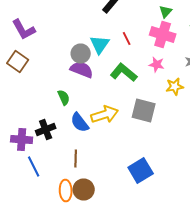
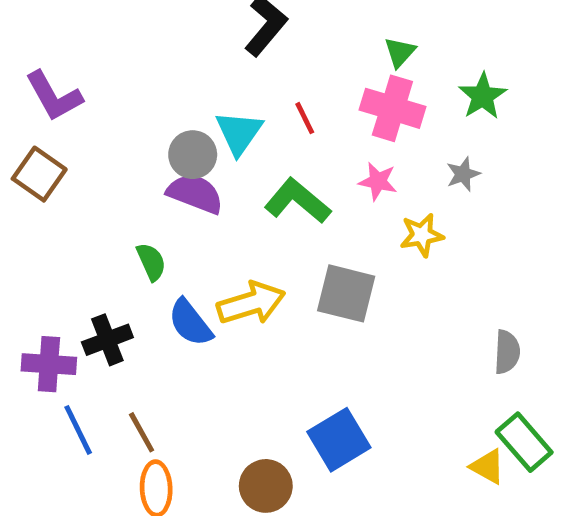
brown line: (76, 158) -> (142, 432), moved, turned -30
brown circle: (84, 190) -> (266, 486), moved

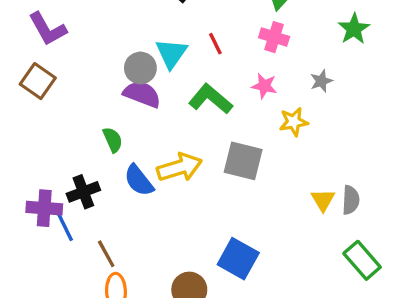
green star: (483, 96) -> (354, 29), moved
pink cross: (392, 108) -> (274, 37), size x0.7
blue line: (78, 430) -> (64, 224), moved
blue square: (339, 440) -> (238, 259), turned -30
yellow triangle: (487, 466) -> (323, 200), moved, turned 30

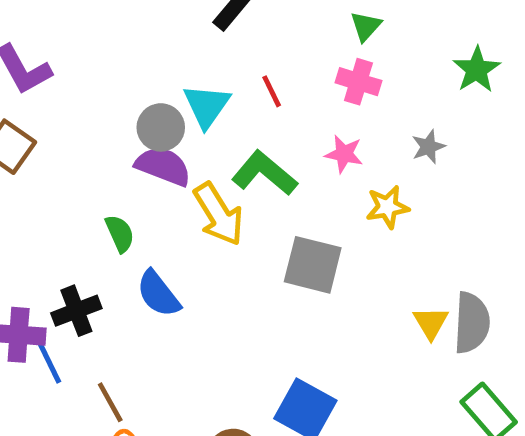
yellow arrow: (180, 167) -> (219, 214), moved, turned 75
gray semicircle: (351, 200) -> (472, 323), size x1.4

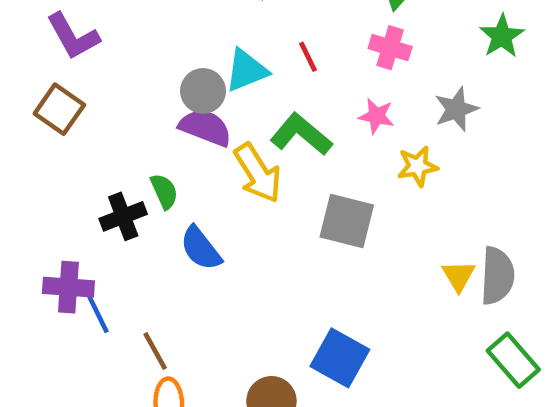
cyan triangle: (207, 106) -> (246, 70), turned 33
gray star: (428, 147) -> (456, 109), size x1.4
black cross: (76, 311) -> (123, 216), moved

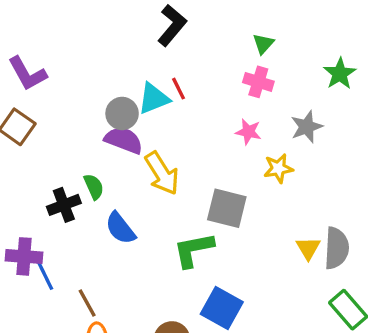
red line: (308, 57) -> (179, 89), moved
green L-shape: (301, 134) -> (194, 250), moved, turned -51

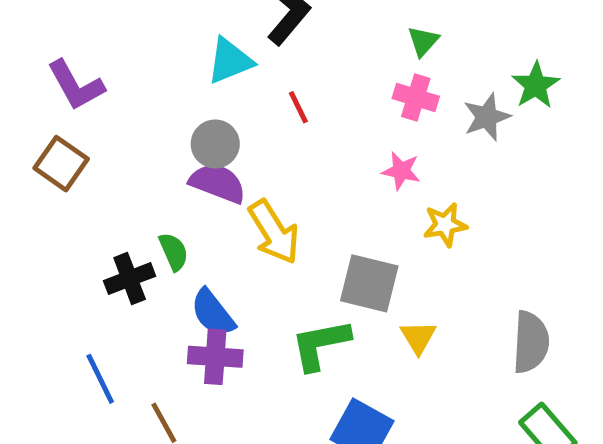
cyan triangle: (154, 99) -> (230, 61), moved
gray star: (307, 127) -> (487, 117), moved
yellow triangle: (308, 248) -> (418, 337), moved
purple cross: (24, 256) -> (215, 357), moved

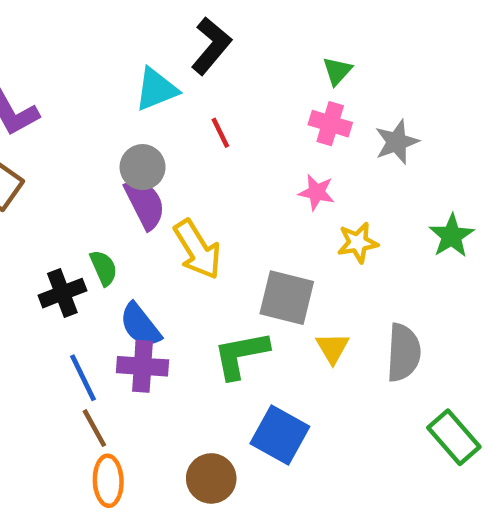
green star: (536, 85) -> (452, 236), moved
purple semicircle: (218, 183) -> (145, 204), turned 42
gray semicircle: (531, 342) -> (404, 353), moved
blue line: (100, 379) -> (83, 378), moved

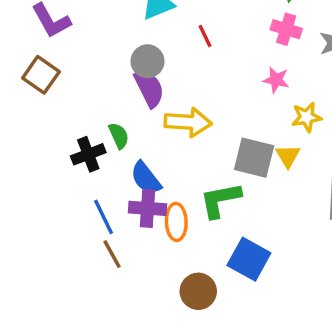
yellow arrow: (197, 250) -> (188, 122), turned -54
yellow triangle: (333, 348) -> (288, 156), moved
orange ellipse: (108, 481) -> (176, 222), moved

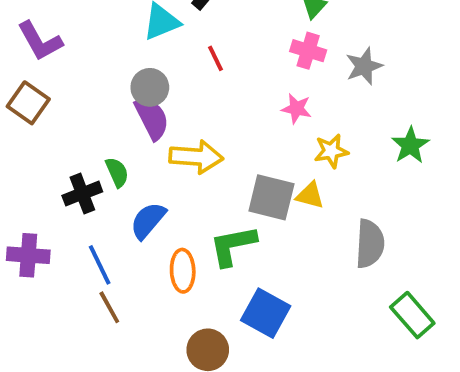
yellow triangle: (288, 156) -> (310, 195), turned -44
blue semicircle: (146, 178) -> (148, 221), turned 78
purple cross: (147, 208) -> (28, 255), moved

